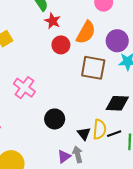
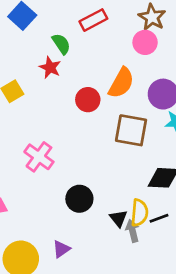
red star: (53, 21) -> (50, 68), moved
gray arrow: (78, 154) -> (132, 231), moved
purple triangle: (64, 156) -> (61, 249), moved

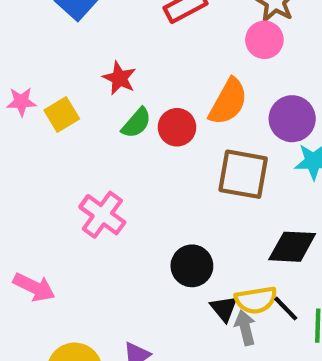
green semicircle: (61, 44) -> (136, 123), moved, turned 75
black circle: (79, 199) -> (192, 266), moved
yellow semicircle: (139, 213) -> (256, 300), turned 76
black line: (159, 218) -> (286, 309), turned 66

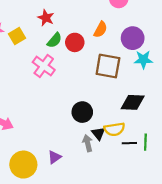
orange semicircle: (228, 102) -> (100, 30), size x0.7
pink cross: (102, 215) -> (44, 66), moved
black line: (286, 309) -> (129, 143), moved, turned -48
gray arrow: (245, 328) -> (88, 143), moved

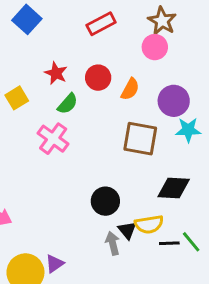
red circle: (75, 42) -> (98, 78), moved
green line: (145, 142) -> (191, 242), turned -42
purple triangle: (54, 157) -> (55, 264), moved

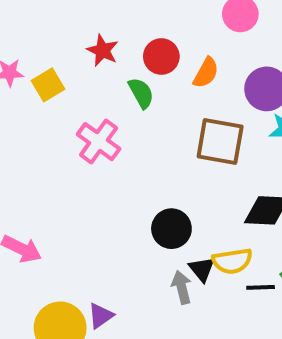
green semicircle: (68, 104) -> (141, 93), moved, turned -70

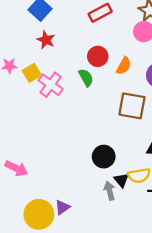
red star: (103, 50) -> (46, 40), moved
pink cross: (99, 142) -> (51, 85), moved

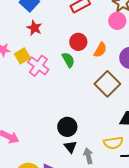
brown square: (132, 106) -> (107, 84), turned 35
black circle: (104, 157) -> (67, 127), moved
black triangle: (121, 180) -> (70, 147), moved

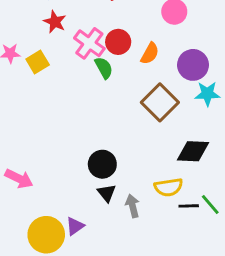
pink cross: (38, 66) -> (89, 43), moved

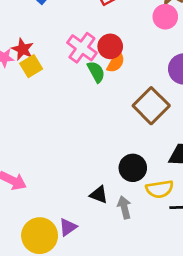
red star: (55, 22) -> (23, 49), moved
orange semicircle: (150, 53) -> (116, 62), moved
black circle: (102, 164) -> (133, 168), moved
black triangle: (107, 193) -> (99, 195), turned -30

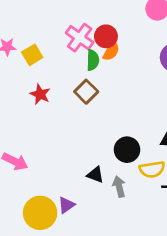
red star: (23, 49) -> (40, 94), moved
green semicircle: (96, 72) -> (93, 60), turned 30
brown square: (151, 106) -> (86, 92), moved, size x0.7

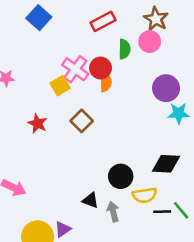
orange semicircle: (111, 51) -> (106, 82), turned -30
yellow square: (32, 55) -> (60, 86), moved
green semicircle: (93, 60) -> (124, 49), moved

